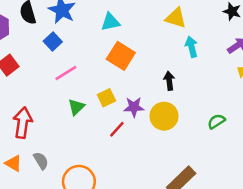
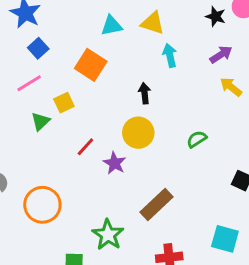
cyan triangle: (110, 22) -> (112, 26), moved
blue square: (53, 42) -> (38, 48), moved
yellow square: (106, 98) -> (64, 103), moved
purple star: (134, 107) -> (115, 163), moved, turned 30

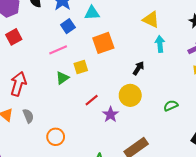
cyan triangle: (112, 26) -> (92, 13), moved
orange square: (91, 65) -> (103, 43), turned 30
black arrow: (145, 93) -> (138, 68), turned 32
orange circle: (42, 205) -> (56, 137), size x0.7

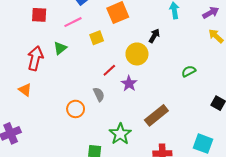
red square: (14, 37) -> (39, 15), moved, turned 35
green triangle: (62, 78) -> (60, 48), moved
yellow circle: (130, 95) -> (137, 54), moved
gray semicircle: (28, 116) -> (99, 94), moved

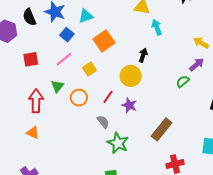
purple arrow: (211, 13) -> (197, 65), moved
orange circle: (76, 109) -> (79, 98), moved
green star: (120, 134) -> (118, 143), moved

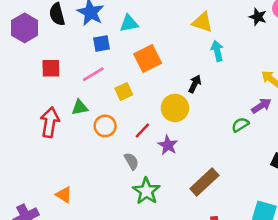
blue square: (67, 35) -> (102, 43), turned 32
green triangle: (57, 86) -> (80, 107), turned 32
orange triangle: (33, 133) -> (64, 195), moved

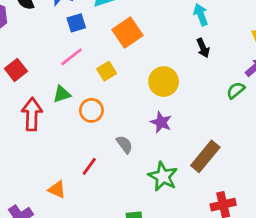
red square: (51, 68) -> (16, 70), moved, turned -30
black arrow: (195, 84) -> (203, 48), moved, turned 138
red line: (142, 131) -> (89, 166), moved
green star: (146, 191) -> (163, 176), moved

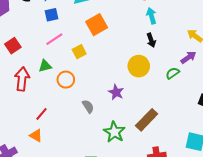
blue square: (76, 23) -> (52, 15), moved
yellow circle: (164, 82) -> (139, 66), moved
red line: (89, 166) -> (41, 114), moved

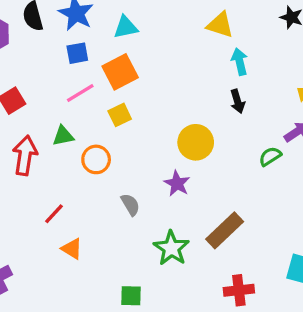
orange square: (97, 25) -> (120, 72), moved
yellow circle: (139, 66) -> (196, 142), moved
orange triangle: (36, 136) -> (72, 249), moved

